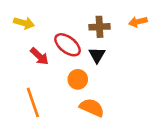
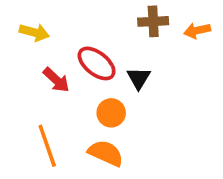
brown cross: (100, 27) -> (153, 21), moved
orange semicircle: (92, 108) -> (106, 153), moved

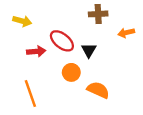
orange arrow: (197, 31) -> (126, 33), moved
red arrow: (56, 80) -> (36, 51), turned -48
orange semicircle: (106, 153) -> (98, 90), moved

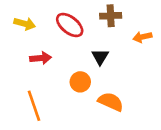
red ellipse: (62, 41) -> (70, 25), moved

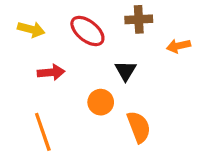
orange semicircle: (111, 102) -> (139, 127), turned 45

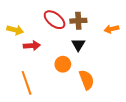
brown cross: (139, 19) -> (78, 21), moved
yellow arrow: (31, 29) -> (15, 30), moved

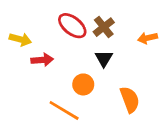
brown cross: (78, 21) -> (104, 27), turned -35
orange semicircle: (87, 80) -> (130, 100), moved
orange line: (27, 83) -> (64, 110), moved, turned -40

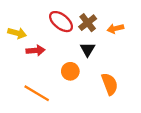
orange arrow: (148, 38) -> (115, 28), moved
orange line: (64, 110) -> (37, 93), moved

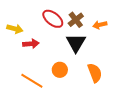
black triangle: (88, 49) -> (76, 43), size x1.5
orange circle: (70, 71) -> (60, 70), moved

